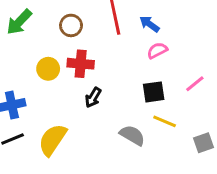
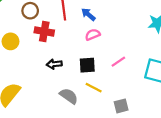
red cross: (81, 64) -> (44, 31), moved
black arrow: (93, 98) -> (54, 64), moved, turned 48

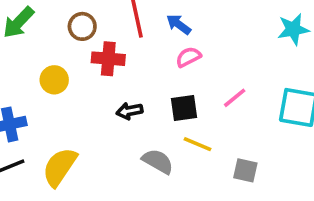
gray square: (121, 106) -> (245, 170), turned 32

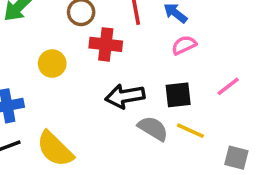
black arrow: (129, 111) -> (125, 96), size x1.5
gray semicircle: (158, 161) -> (153, 128), moved
yellow semicircle: (60, 167) -> (55, 149), turned -81

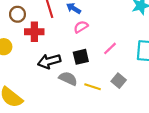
yellow line: (190, 131) -> (93, 87), moved
gray square: (236, 158) -> (119, 81), moved, turned 32

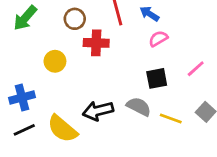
black arrow: (49, 61) -> (98, 111), moved

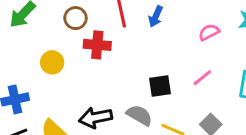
blue arrow: (149, 14) -> (156, 17), turned -102
pink semicircle: (158, 39) -> (209, 32), moved

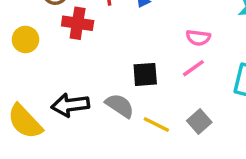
pink semicircle: (209, 32) -> (198, 38), moved, turned -150

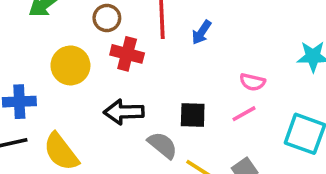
yellow circle: (25, 39) -> (70, 65), size x1.4
black arrow: (70, 105) -> (124, 112), moved

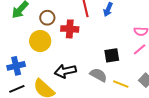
brown circle: (107, 18) -> (47, 18), moved
black arrow: (124, 112) -> (65, 71), moved

